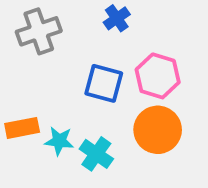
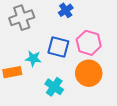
cyan star: (59, 141) -> (33, 59), moved

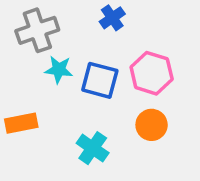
cyan star: (33, 59) -> (59, 70), moved
orange circle: (89, 73) -> (152, 125), size x0.7

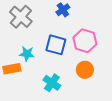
gray cross: (37, 30) -> (21, 17), turned -30
cyan star: (59, 70) -> (27, 54), moved

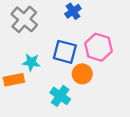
orange circle: (85, 70) -> (82, 74), moved

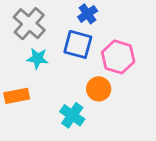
blue square: (65, 52) -> (78, 44), moved
cyan star: (31, 62) -> (38, 58), moved

